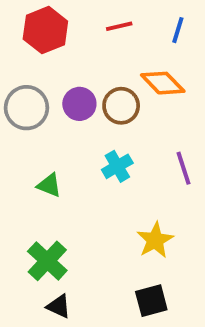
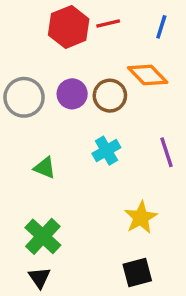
red hexagon: (45, 30) -> (69, 27), moved
black triangle: (59, 306) -> (39, 278), moved, turned 30

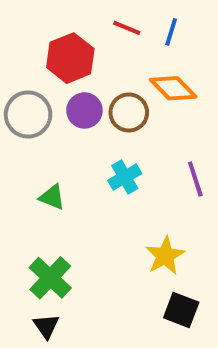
red line: (108, 23) -> (127, 28), turned 35
red hexagon: (69, 27) -> (70, 58), moved
blue line: (161, 27) -> (171, 32), moved
black square: (137, 272) -> (181, 310), moved, turned 36

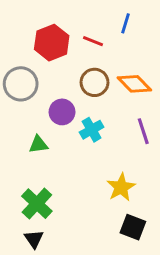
red line: (127, 28) -> (93, 41), moved
orange diamond: (173, 88) -> (134, 84), moved
purple circle: (84, 110) -> (62, 112), moved
green triangle: (52, 197) -> (38, 144), turned -30

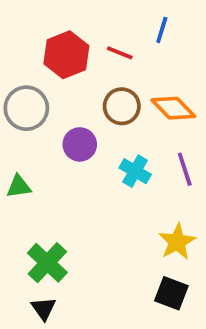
cyan cross: (92, 130) -> (135, 171), moved, turned -30
green triangle: (38, 144) -> (19, 186), moved
yellow star: (121, 187) -> (177, 242), moved

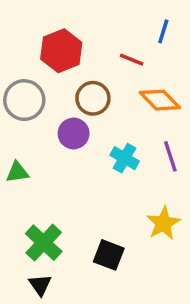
blue line: (162, 30) -> (163, 31), moved
red line: (120, 53) -> (132, 60), moved
brown circle: (122, 106) -> (93, 98), moved
black square: (171, 293) -> (109, 255), moved

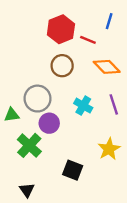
red hexagon: (61, 51) -> (61, 29), moved
gray circle: (24, 100) -> (37, 99), moved
purple circle: (74, 133) -> (49, 123), moved
green cross: (44, 243) -> (29, 145), moved

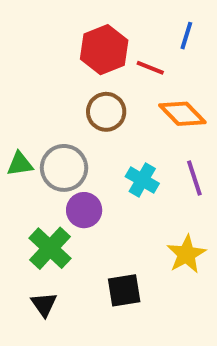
green triangle: (12, 115) -> (20, 164), moved
black square: (73, 170) -> (124, 290), turned -30
black triangle: (27, 190) -> (44, 304), moved

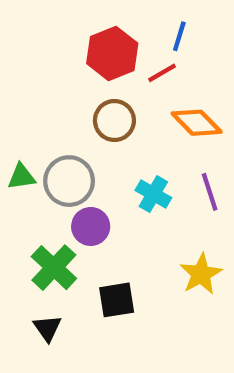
blue line: (186, 36) -> (179, 36), moved
red line: (150, 68) -> (162, 73), turned -52
black square: (124, 290) -> (117, 300), moved

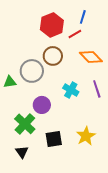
gray circle: (69, 181) -> (32, 71), moved
yellow star: (201, 274) -> (86, 136), moved

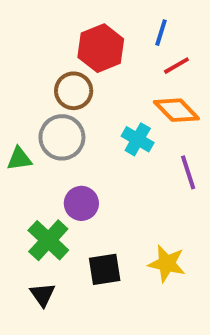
red line: (75, 34) -> (176, 66), moved
brown circle: (53, 56) -> (74, 91), moved
cyan cross: (71, 90) -> (138, 139), moved
yellow star: (86, 136) -> (167, 264), turned -30

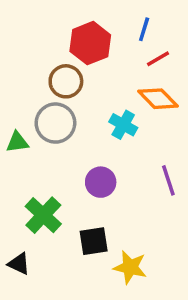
purple line: (188, 172) -> (168, 180), moved
purple circle: (81, 203) -> (101, 182), moved
yellow star: (167, 264) -> (130, 267), moved
black triangle: (43, 295) -> (19, 264), moved, turned -30

